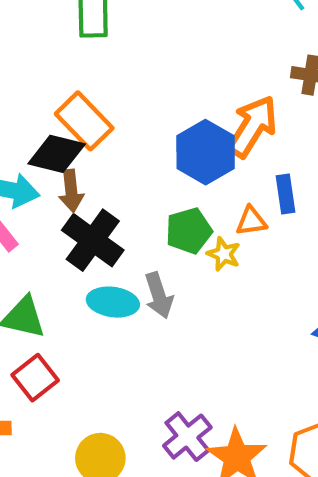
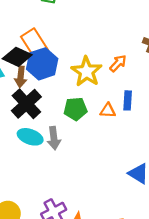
orange arrow: (252, 127) -> (118, 63), size x0.6
blue hexagon: (206, 152) -> (42, 64), moved
yellow star: (224, 254) -> (86, 72), moved, size x1.8

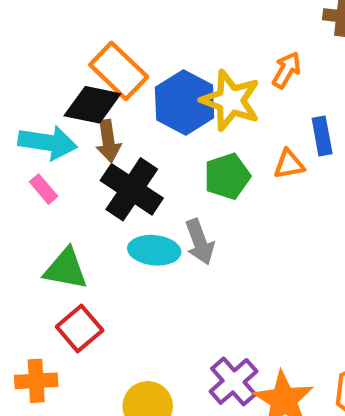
blue hexagon: (42, 64) -> (185, 103), moved

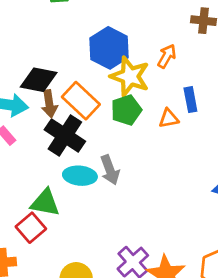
orange rectangle: (119, 71) -> (81, 101), moved
blue hexagon: (185, 103) -> (109, 48), moved
green pentagon: (227, 176) -> (126, 110), moved
green triangle: (66, 269) -> (45, 203), moved

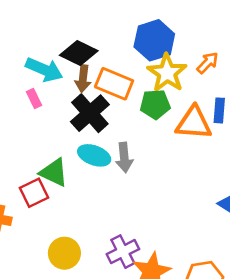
orange rectangle: (81, 101) -> (114, 84), turned -36
orange triangle: (169, 118) -> (194, 123), size x1.8

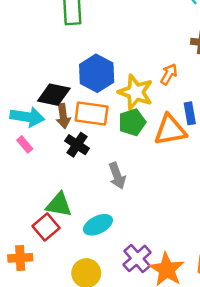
blue hexagon: (154, 40) -> (97, 73), moved
black cross: (90, 113) -> (77, 145), size x0.7
cyan ellipse: (94, 155) -> (98, 225), moved, turned -32

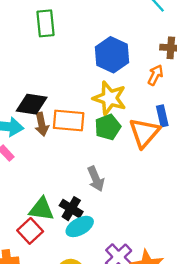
blue hexagon: (97, 73) -> (112, 55), moved
orange arrow: (169, 74) -> (155, 75), moved
orange triangle: (170, 130) -> (144, 133), turned -36
black cross: (77, 145) -> (71, 209), moved

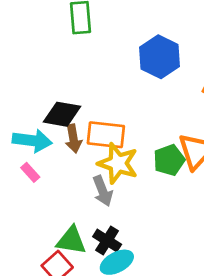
yellow star: (110, 98) -> (118, 163), moved
green pentagon: (108, 127) -> (169, 160), moved
gray arrow: (96, 179) -> (103, 191), moved

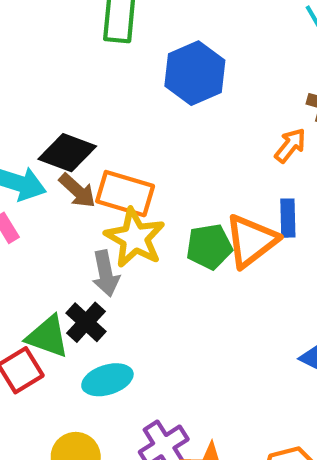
blue hexagon: (160, 57) -> (195, 73), moved
brown arrow: (73, 139) -> (77, 191), turned -48
black cross: (107, 240) -> (86, 322), moved

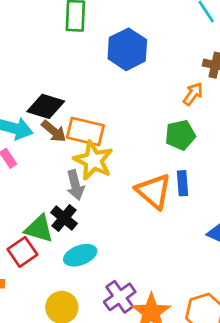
blue rectangle: (288, 218) -> (183, 183), moved
orange triangle: (251, 241) -> (154, 191), moved, turned -39
green pentagon: (209, 247) -> (180, 135), moved

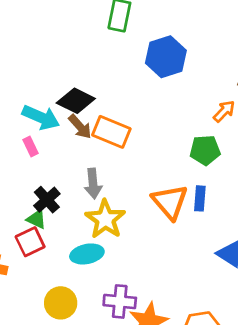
yellow star: (93, 160) -> (105, 219), moved
black cross: (64, 218) -> (47, 200), moved
green triangle: (39, 229) -> (37, 219), moved, size x0.7
purple cross: (120, 297) -> (120, 301), turned 32

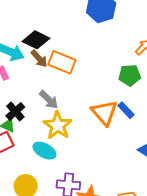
gray arrow: (93, 183) -> (49, 100), turned -40
blue rectangle: (200, 198) -> (126, 110), turned -48
cyan ellipse: (87, 254) -> (44, 151), turned 40

